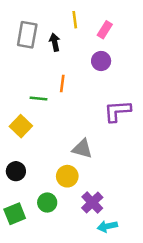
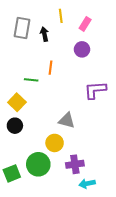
black circle: (16, 171) -> (15, 126), moved
green circle: (47, 203) -> (38, 164), size x1.5
purple cross: (92, 203) -> (75, 164), turned 36

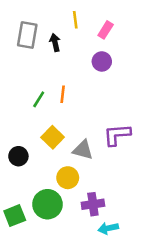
orange line: (50, 68) -> (63, 94), moved
green line: (31, 80) -> (39, 99), turned -64
purple L-shape: (95, 90) -> (117, 135), moved
yellow square: (17, 102) -> (53, 137), moved

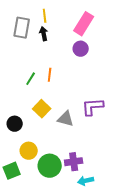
yellow line: (75, 20) -> (45, 16), moved
pink rectangle: (106, 30) -> (84, 24), size x1.6
yellow circle: (68, 178) -> (29, 151), moved
green circle: (47, 204) -> (50, 166), moved

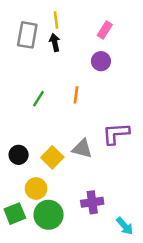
pink rectangle: (84, 24) -> (105, 30), size x0.6
orange line: (50, 75) -> (76, 95), moved
yellow square: (42, 109) -> (52, 157), moved
green circle: (50, 166) -> (49, 215), moved
cyan arrow: (86, 181) -> (125, 226), moved, turned -119

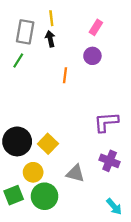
orange line: (76, 95) -> (65, 75), moved
green line: (39, 99) -> (18, 60), moved
gray triangle: (82, 149) -> (75, 173), moved
black circle: (19, 155) -> (17, 141), size x1.6
purple cross: (92, 202) -> (110, 161), moved, turned 30

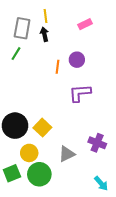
pink rectangle: (96, 27) -> (85, 24), turned 32
purple circle: (92, 56) -> (77, 60), moved
purple L-shape: (106, 122) -> (80, 93), moved
gray triangle: (75, 173) -> (67, 154), turned -42

